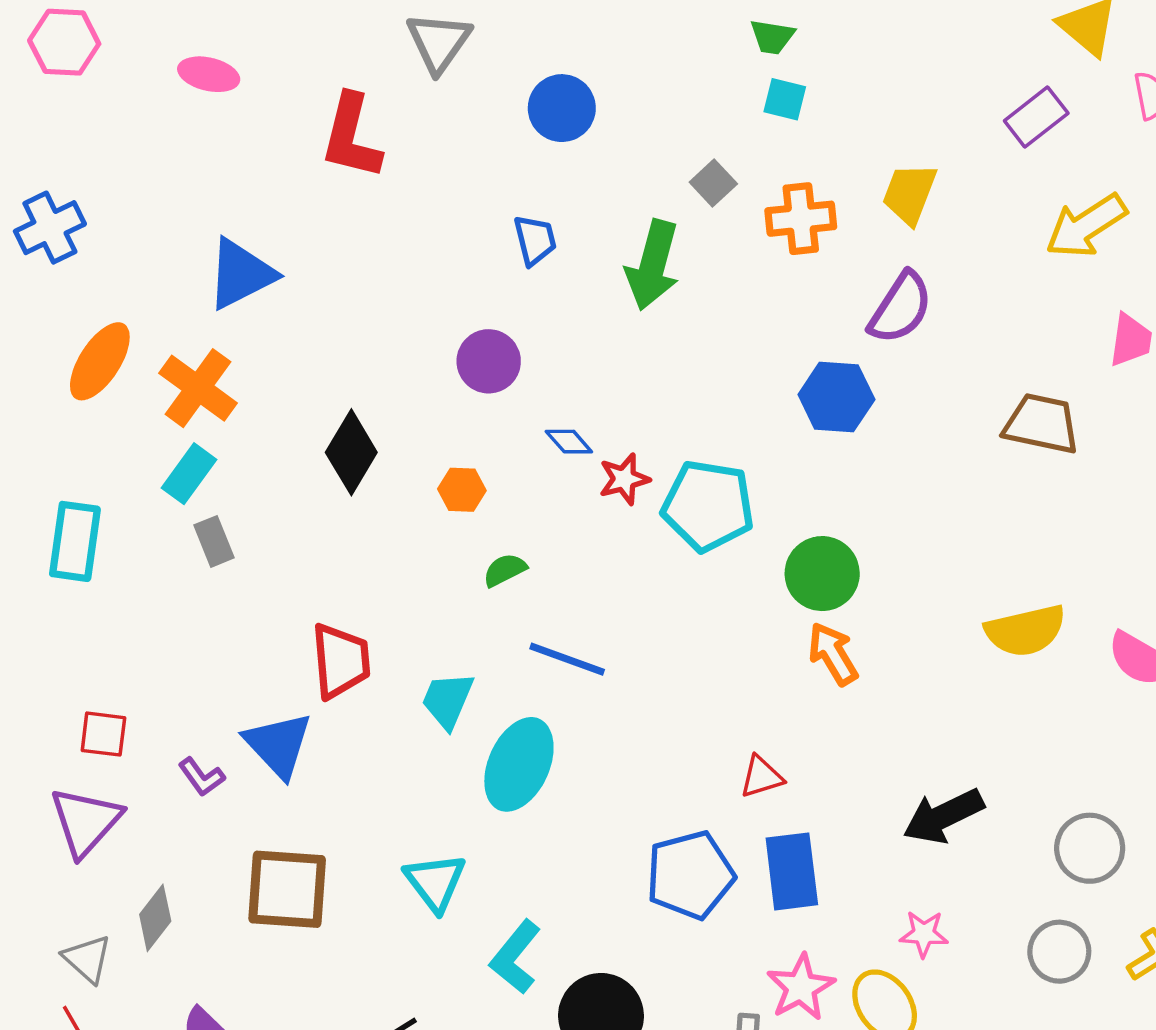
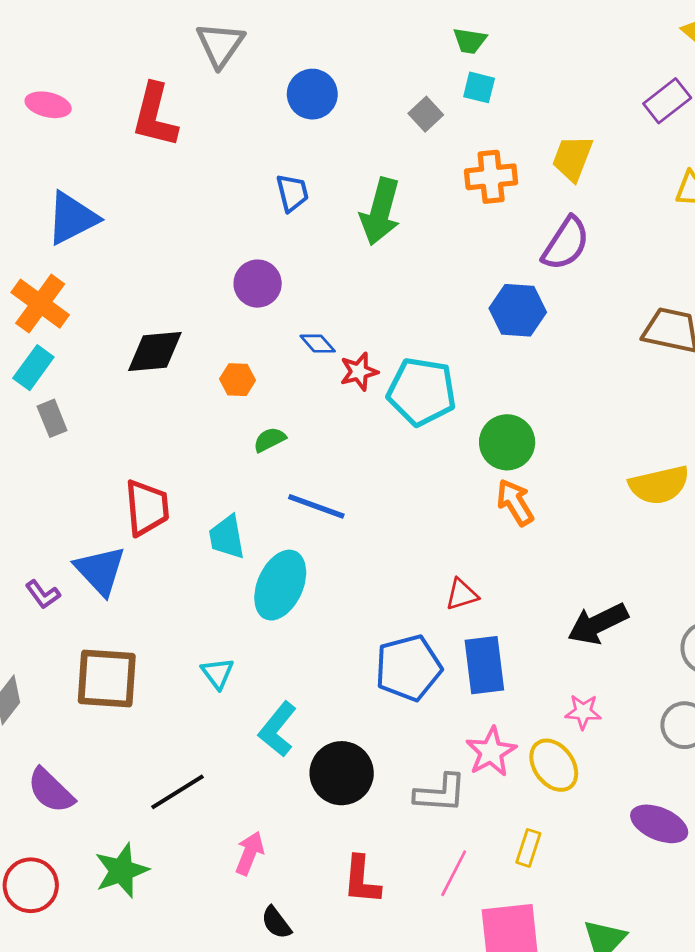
pink ellipse: (209, 74) -> (48, 105), moved
gray square: (713, 183) -> (426, 114), moved
black diamond: (351, 452) -> (155, 352), turned 54
cyan trapezoid: (448, 700) -> (227, 537), turned -33
cyan triangle: (435, 882) -> (218, 673), size x0.7

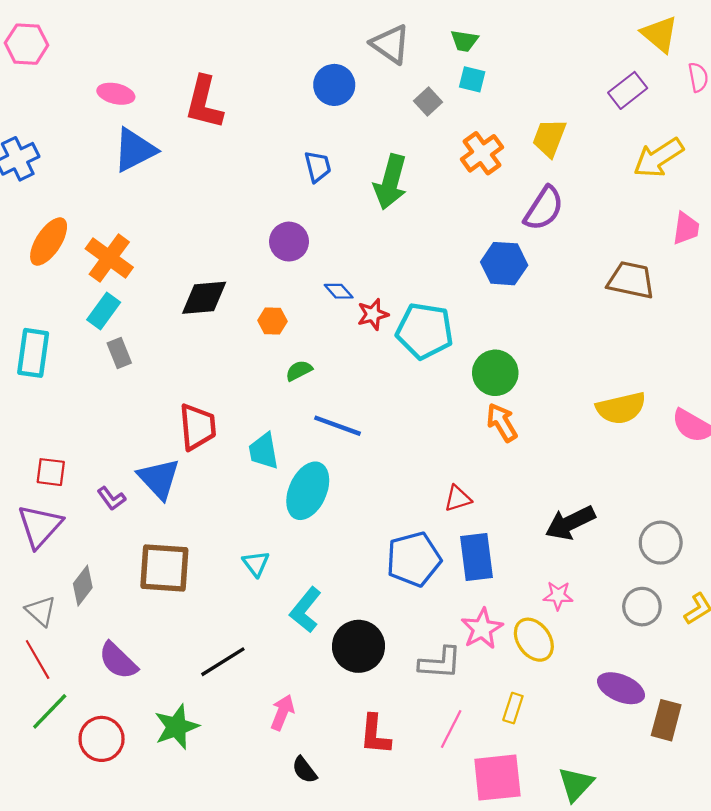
gray triangle: (220, 45) -> (390, 44), moved, turned -30
orange cross: (491, 177) -> (482, 153), turned -30
blue triangle: (72, 218) -> (135, 150), moved

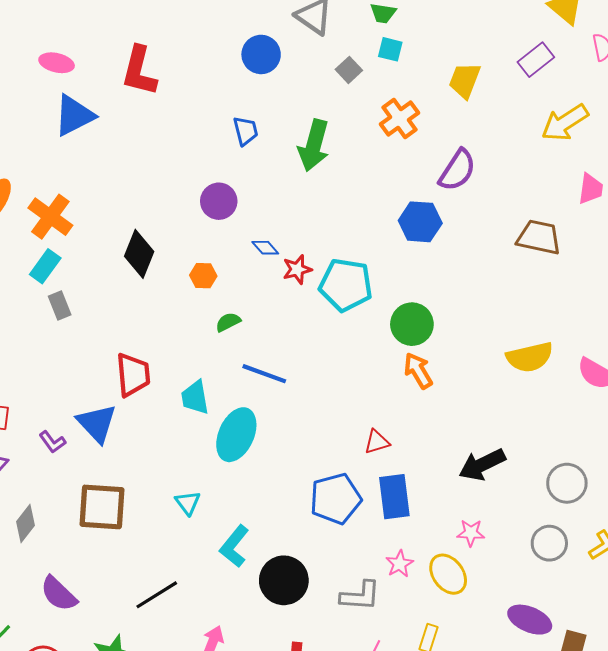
yellow trapezoid: (549, 138) -> (465, 80), moved
black diamond: (204, 298) -> (139, 254), turned -63
pink star: (482, 629) -> (400, 564), size x0.7

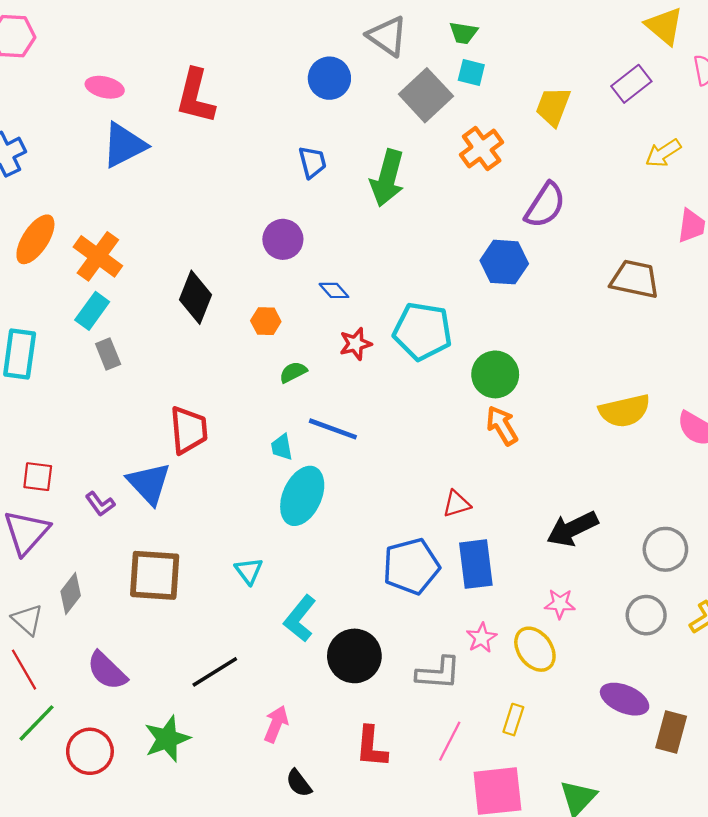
gray square: (349, 70) -> (426, 95), size x1.8
yellow arrow: (565, 123) -> (663, 153), size x0.7
red star: (297, 269) -> (356, 344), moved
cyan trapezoid: (195, 397) -> (282, 447), moved, size x0.7

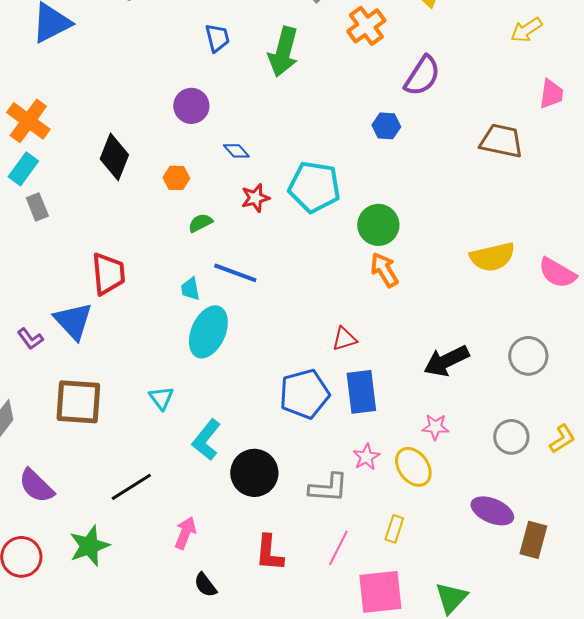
blue hexagon: (504, 262) -> (386, 126), size x0.7
gray circle: (665, 549) -> (528, 356), moved

